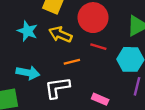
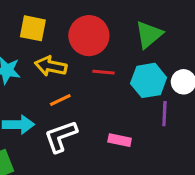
orange line: (72, 62) -> (60, 100), moved

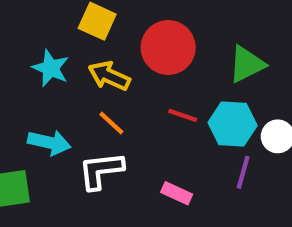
red line: (103, 72) -> (183, 115), moved
orange line: (60, 100) -> (111, 123), turned 55

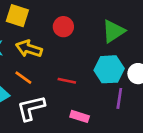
red circle: (168, 48) -> (63, 27), size x0.6
red line: (183, 115) -> (67, 81), moved
orange line: (111, 123) -> (23, 78), moved

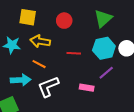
red line: (67, 81) -> (74, 53), moved
purple line: (119, 98) -> (106, 73), moved, turned 49

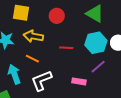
green triangle: (103, 18) -> (95, 14), turned -48
cyan arrow: (21, 80) -> (14, 74), turned -108

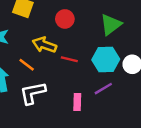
green triangle: (95, 14) -> (111, 25), turned 42
yellow arrow: (33, 36) -> (44, 45), moved
pink rectangle: (79, 81) -> (77, 102), turned 72

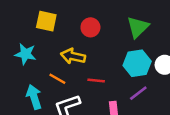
red line: (69, 59) -> (96, 80), moved

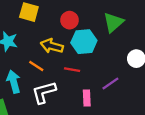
cyan hexagon: (137, 63) -> (84, 42), moved

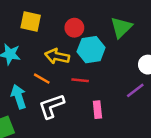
purple line: (110, 84) -> (135, 90), moved

